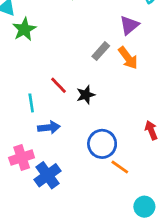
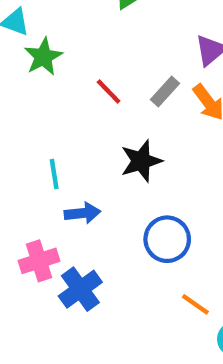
red line: (58, 85) -> (109, 91), moved
black star: (86, 95) -> (141, 161), size x1.4
orange line: (120, 167) -> (195, 304), moved

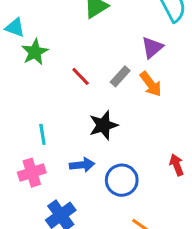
blue arrow: (82, 213) -> (82, 165), moved
pink cross: (39, 261) -> (32, 173), moved

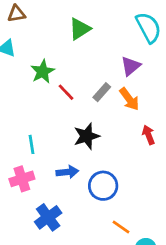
green star: (35, 52) -> (43, 72), moved
red arrow: (177, 165) -> (149, 135), moved

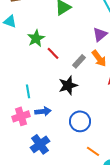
gray rectangle: (102, 92) -> (79, 61), moved
blue arrow: (67, 172) -> (43, 111), moved

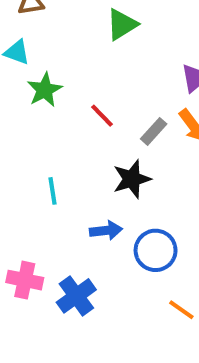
green star: (36, 38) -> (45, 90), moved
blue arrow: (43, 111) -> (106, 231), moved
pink cross: (21, 116) -> (25, 280), moved, turned 30

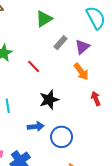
gray rectangle: (154, 131) -> (60, 43), moved

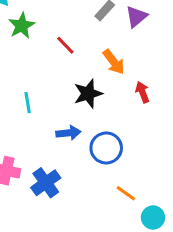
orange arrow: (81, 72) -> (114, 62), moved
red arrow: (96, 99) -> (142, 92), moved

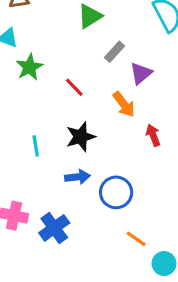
purple triangle: (136, 17) -> (141, 73), moved
black star: (88, 94) -> (81, 137), moved

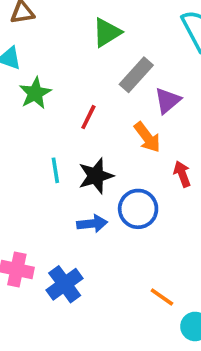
gray rectangle: (115, 52) -> (136, 75), size x1.4
red line: (74, 87) -> (88, 117), turned 70
cyan line: (36, 146) -> (55, 170), moved
blue circle: (116, 192) -> (138, 209), moved

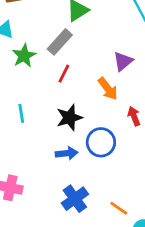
gray rectangle: (136, 75) -> (60, 42), moved
cyan line: (55, 170) -> (21, 113), moved
blue cross: (65, 284) -> (75, 199), moved

